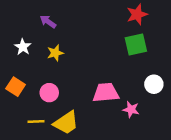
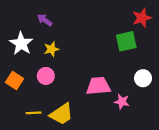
red star: (137, 14) -> (142, 18), moved
white star: (23, 47) -> (21, 44), size x1.5
pink circle: (49, 93) -> (46, 76), moved

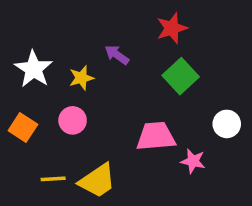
red star: (142, 18) -> (172, 28), moved
purple arrow: (45, 20) -> (117, 55), moved
green square: (126, 41) -> (181, 76), moved, turned -30

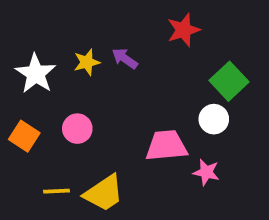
green square: (181, 76) -> (229, 81), moved
yellow star: (81, 78) -> (87, 62), moved
white circle: (227, 124) -> (214, 119), moved

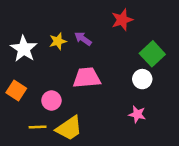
pink circle: (77, 129) -> (51, 101), moved
pink trapezoid: (166, 146) -> (87, 78), moved

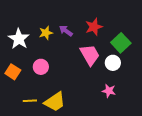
red star: (122, 20) -> (94, 27), moved
pink trapezoid: (87, 78) -> (90, 55), moved, turned 65
pink circle: (51, 101) -> (41, 67), moved

